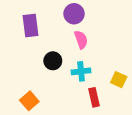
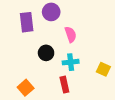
purple circle: (74, 14) -> (51, 12), moved
red rectangle: (94, 97) -> (64, 85), moved

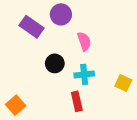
purple rectangle: (27, 22) -> (32, 27), turned -48
orange square: (26, 88) -> (16, 105), moved

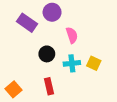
yellow square: (123, 83) -> (94, 63), moved
red rectangle: (77, 101) -> (49, 86), moved

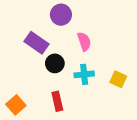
purple rectangle: (27, 23) -> (37, 43), moved
yellow square: (94, 63) -> (118, 79), moved

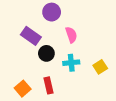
yellow square: (118, 79) -> (100, 67), turned 32
orange square: (16, 105) -> (23, 89), moved

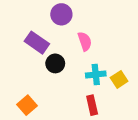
cyan cross: (71, 63) -> (96, 75), moved
red rectangle: (48, 85) -> (92, 105), moved

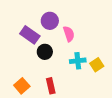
purple circle: (61, 14) -> (50, 21), moved
red rectangle: (92, 105) -> (51, 86), moved

